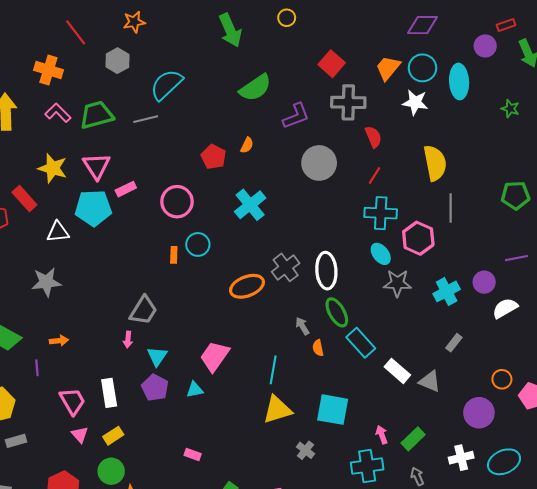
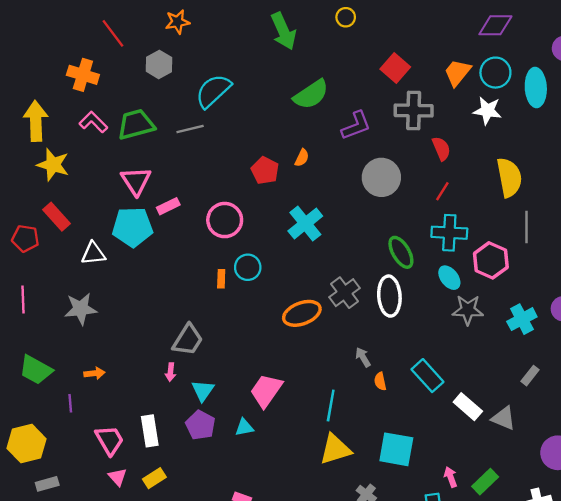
yellow star: (53, 168) -> (53, 165), moved
green ellipse: (337, 312) -> (401, 252), moved

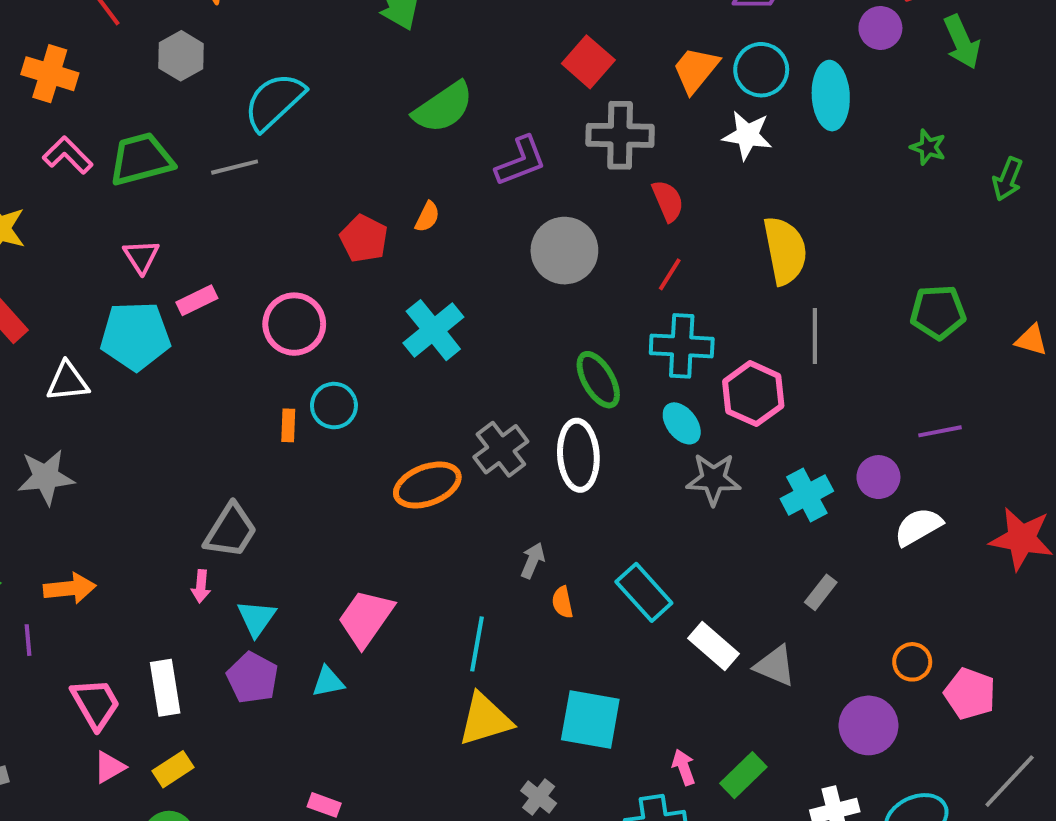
pink triangle: (136, 181) -> (141, 256), size x0.7
gray arrow: (363, 357) -> (533, 561), turned 54
orange arrow: (94, 373) -> (70, 588), size x1.4
pink triangle: (118, 477) -> (109, 767), turned 42

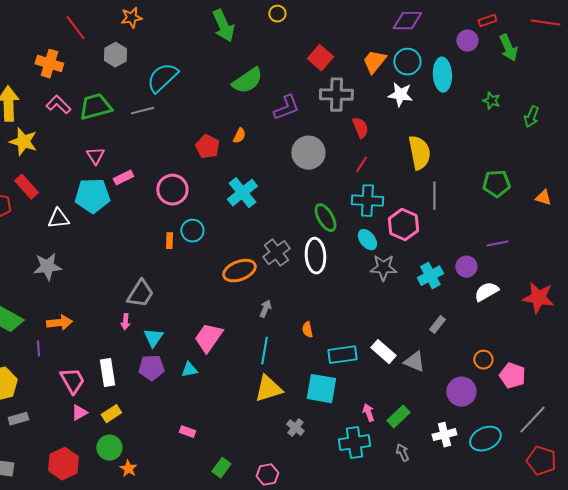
gray arrow: (533, 561) -> (265, 309), moved
cyan rectangle: (644, 592) -> (342, 355), moved, turned -56
purple pentagon: (252, 678) -> (151, 368), turned -30

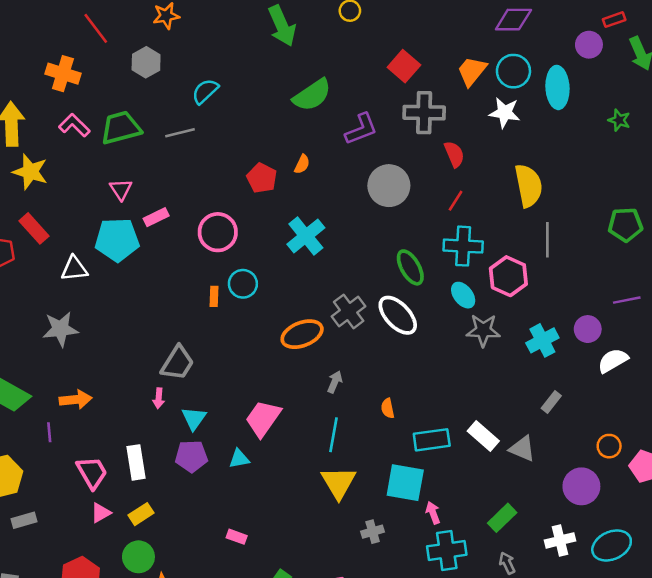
cyan semicircle: (162, 78) -> (205, 91), size x0.7
white ellipse: (315, 256) -> (398, 315), turned -40
yellow triangle: (268, 389) -> (339, 483), turned -44
pink arrow: (368, 413) -> (433, 513), moved
gray cross: (295, 428) -> (373, 532), turned 36

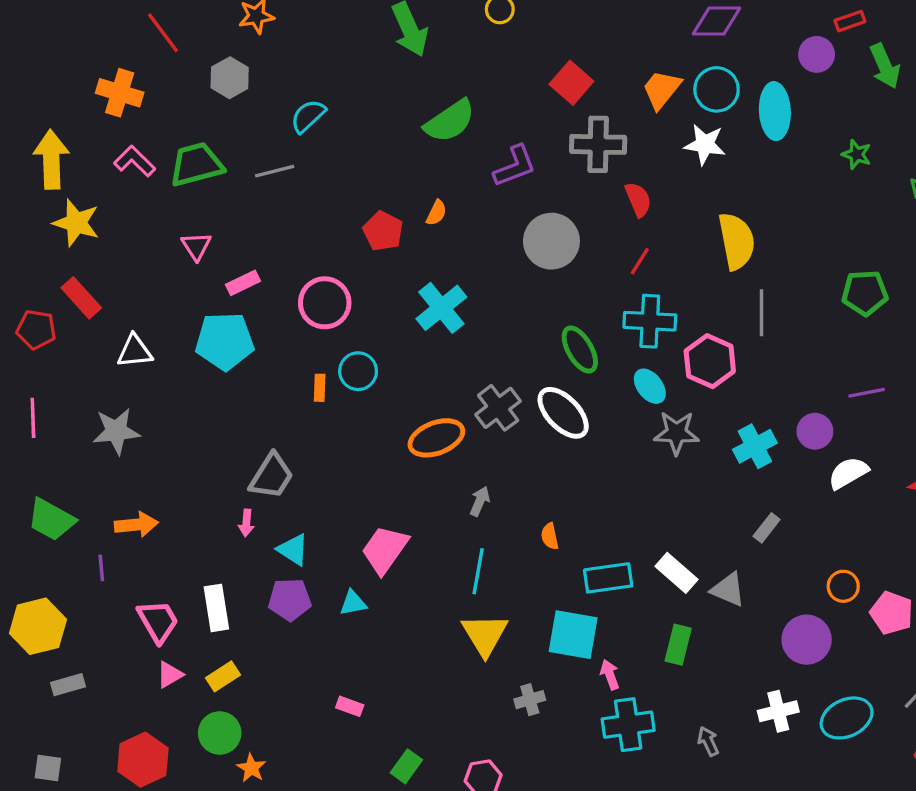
cyan pentagon: (117, 240) -> (225, 341), moved
cyan triangle: (194, 418) -> (293, 550), turned -32
green rectangle: (502, 518) -> (678, 645), moved, turned -32

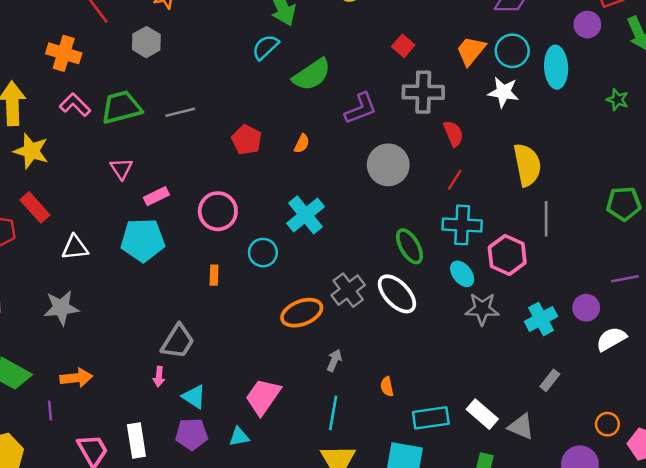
red square: (571, 83) -> (403, 46), size x0.7
cyan semicircle: (308, 116) -> (265, 47), moved
red pentagon: (383, 231) -> (247, 140), moved
cyan circle: (358, 371) -> (263, 253), moved

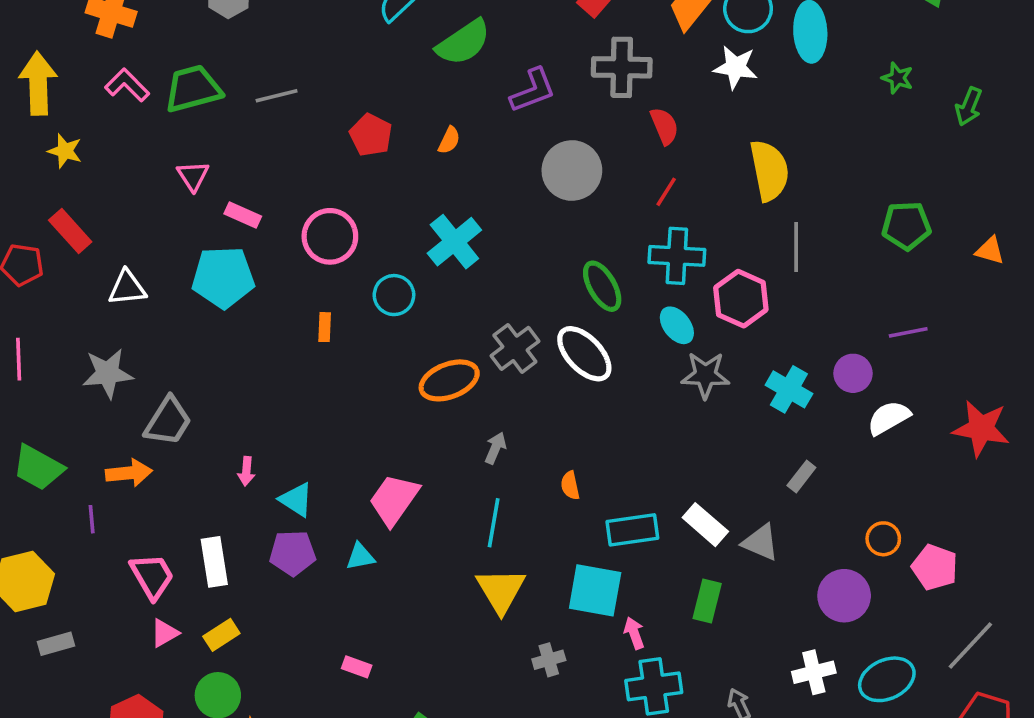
yellow star: (31, 151) -> (65, 151), size x0.7
pink rectangle: (156, 196) -> (243, 215), turned 50
cyan cross: (541, 319) -> (789, 389), turned -32
gray trapezoid: (178, 341) -> (168, 421), moved

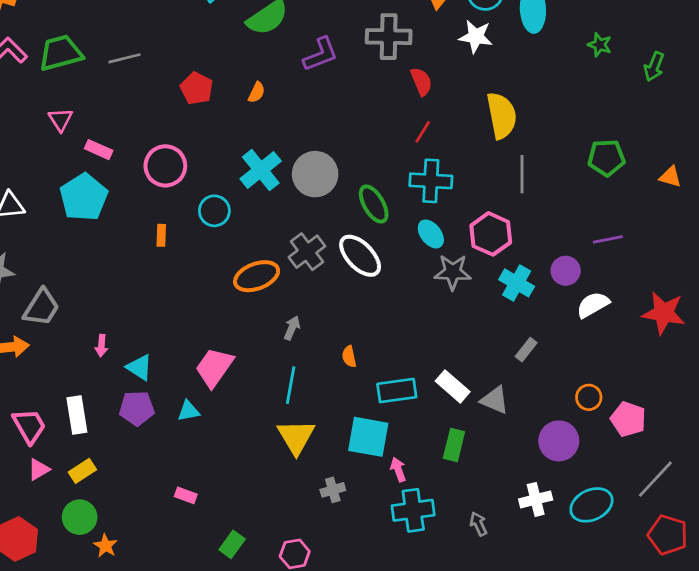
gray circle: (572, 171) -> (315, 174), moved
cyan pentagon: (223, 277) -> (84, 197), turned -30
pink hexagon: (741, 299) -> (491, 234), moved

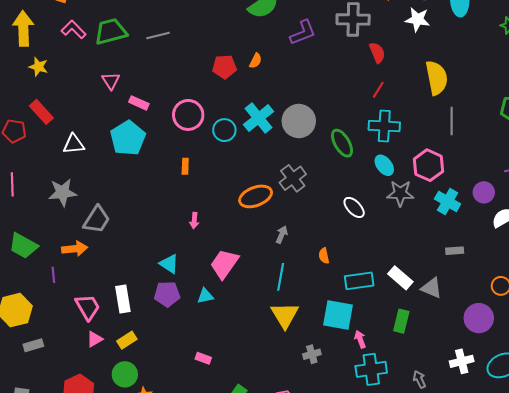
red pentagon: (197, 88) -> (224, 67), moved, turned -30
cyan circle: (214, 211) -> (224, 130), moved
white ellipse: (360, 256) -> (354, 207), moved, size x0.7
pink arrow: (101, 346) -> (194, 221), moved
gray rectangle: (526, 350) -> (455, 251), turned 48

